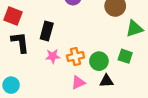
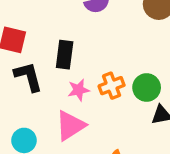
pink triangle: (78, 83) -> (70, 125), moved, size x1.5

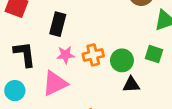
black L-shape: (28, 77) -> (25, 54), moved

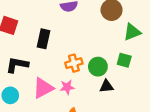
black L-shape: (25, 54) -> (17, 65), turned -70
pink star: (65, 55) -> (67, 87), moved

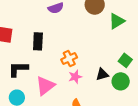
green square: (124, 60) -> (125, 60), moved, turned 32
green circle: (98, 67) -> (121, 81), moved
pink star: (67, 87) -> (75, 77), moved

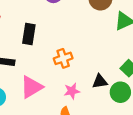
pink star: (75, 77) -> (72, 91), moved

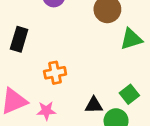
pink star: (72, 91) -> (46, 111), moved

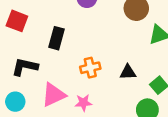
black triangle: (94, 105) -> (128, 72), moved

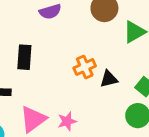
orange cross: (90, 68) -> (85, 67), moved

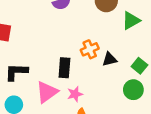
black rectangle: (24, 57) -> (64, 68), moved

